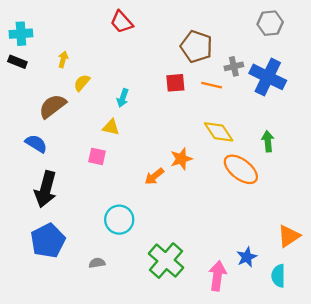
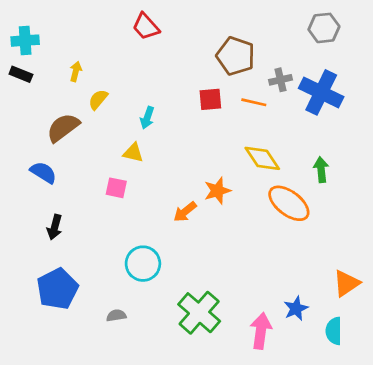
black arrow: (46, 189) -> (55, 227), size x0.6

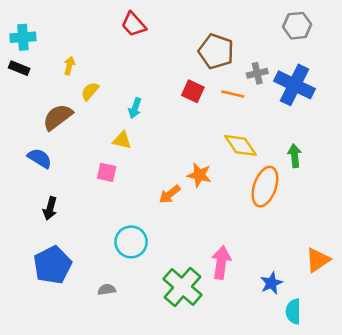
red square: (210, 99) -> (193, 91), turned 30
orange star: (217, 191) -> (199, 175), turned 30
orange ellipse: (289, 203) -> (265, 187), turned 72
pink arrow: (261, 331) -> (221, 263), moved
cyan semicircle: (334, 331) -> (293, 311), moved

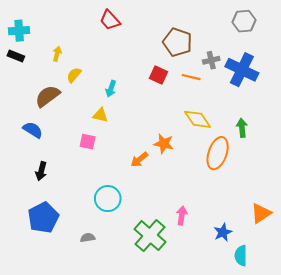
pink arrow: (221, 263) -> (182, 215), size x0.7

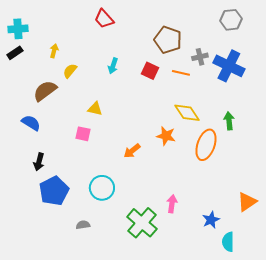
black rectangle: (16, 56) -> (15, 53), turned -56
cyan arrow: (111, 89) -> (113, 66), moved
orange star: (164, 144) -> (166, 136), moved
blue pentagon: (43, 218) -> (54, 191), moved

